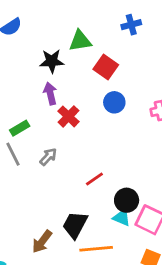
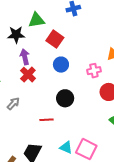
purple arrow: (50, 94) -> (25, 57), moved
red line: (94, 179) -> (47, 120), turned 32
black circle: (127, 200) -> (65, 98), moved

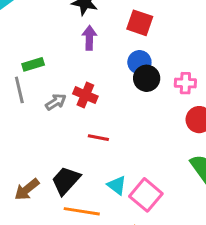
red square: (55, 39) -> (140, 23), turned -30
red cross: (28, 75) -> (85, 95), moved, turned -35
black circle: (65, 98) -> (147, 78), moved

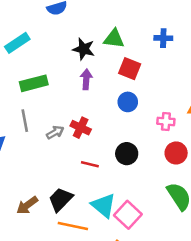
green rectangle: (33, 64) -> (34, 83), moved, size x1.5
black circle: (147, 78) -> (127, 154), moved
cyan triangle: (117, 185) -> (104, 205), size x1.5

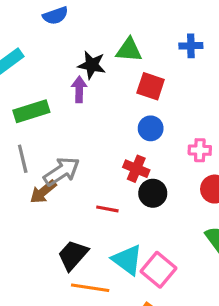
purple arrow: (86, 79) -> (79, 89), moved
red cross: (81, 128) -> (136, 169), moved
gray arrow: (55, 132) -> (62, 171), size x1.6
brown arrow: (27, 205) -> (43, 192), moved

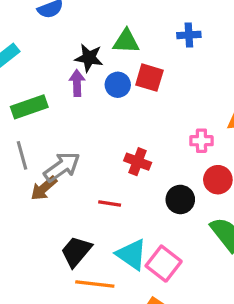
blue circle: (151, 128) -> (118, 85), moved
black circle: (153, 193) -> (180, 199), moved

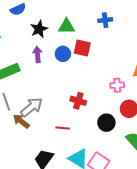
black star: (89, 58) -> (39, 29), moved, turned -30
brown arrow: (44, 188) -> (21, 121), turned 84

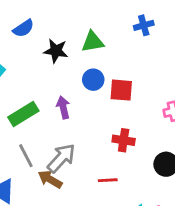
black star: (39, 29) -> (56, 51), turned -30
red square: (82, 48) -> (121, 90), moved
purple arrow: (38, 54) -> (63, 107), moved

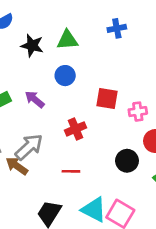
red square: (121, 90) -> (107, 99), moved
purple arrow: (63, 107) -> (35, 99), turned -42
red cross: (124, 140) -> (76, 129), moved, turned -36

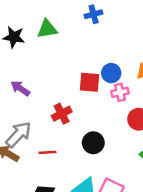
blue circle: (65, 76) -> (111, 73), moved
black circle: (127, 161) -> (93, 143), moved
red line: (71, 171) -> (47, 152), moved

